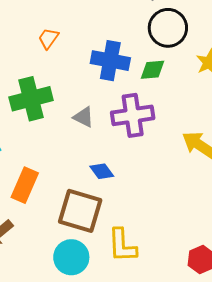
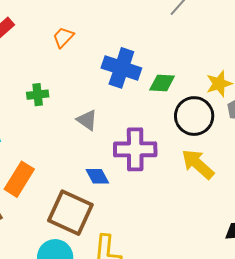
black circle: (168, 28) -> (194, 116), moved
green cross: (31, 99) -> (38, 95), size x0.5
purple cross: (133, 115) -> (135, 149), moved

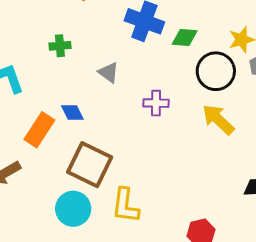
purple cross: (135, 149) -> (156, 103), size x0.6
blue diamond: (97, 176) -> (72, 113), moved

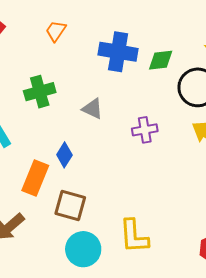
green cross: (60, 46) -> (40, 92), size x1.4
blue diamond: (72, 113) -> (64, 155), turned 70
brown square: (90, 165) -> (70, 206), moved, size x0.7

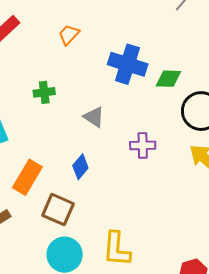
green cross: (40, 92) -> (44, 92), size x0.7
blue diamond: (64, 155) -> (80, 167), moved

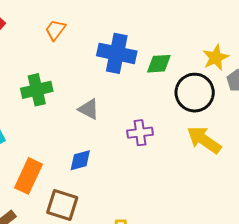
green cross: (44, 92) -> (37, 90), size x1.4
blue diamond: (80, 167) -> (80, 160), turned 40

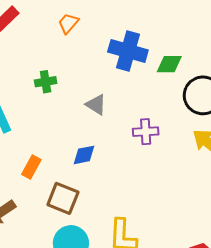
green cross: (37, 90) -> (46, 82), size x0.7
orange rectangle: (29, 176) -> (31, 167), size x0.7

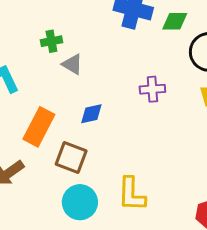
gray triangle: (96, 105) -> (72, 64), moved
orange rectangle: (31, 167) -> (39, 127), size x1.6

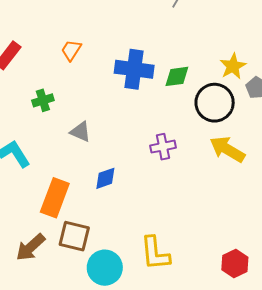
green cross: (51, 41) -> (43, 100), moved
brown square: (71, 158) -> (74, 236), moved

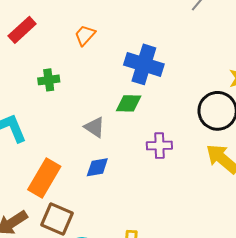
green diamond: (177, 76) -> (129, 103), moved
gray triangle: (80, 132) -> (94, 127), moved

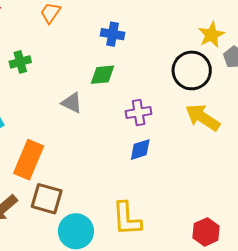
blue cross: (144, 64) -> (113, 34), size x0.6
blue diamond: (97, 167) -> (140, 150), moved

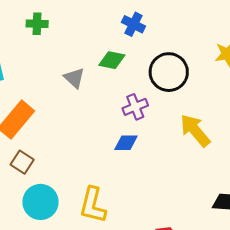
black circle: (192, 70) -> (169, 72), moved
purple cross: (139, 112) -> (135, 107), turned -30
brown square: (47, 199) -> (22, 162), size x0.7

